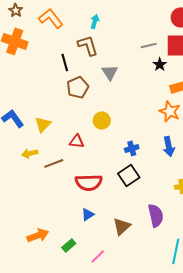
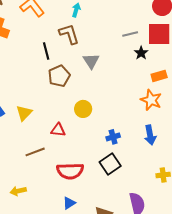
yellow arrow: (30, 153) -> (18, 191), moved

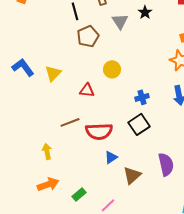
black star: (141, 53) -> (145, 12), moved
brown line: (35, 152) -> (70, 122), moved
yellow arrow: (18, 191) -> (47, 151), turned 91
blue triangle: (69, 203) -> (111, 157), moved

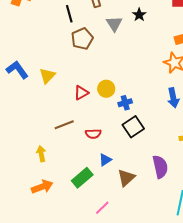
yellow circle: (112, 69) -> (106, 89), moved
red triangle: (87, 90) -> (81, 93), turned -35
blue cross: (142, 97) -> (125, 103), moved
red semicircle: (99, 131) -> (93, 134), size x0.6
green rectangle: (79, 194) -> (82, 178), moved, size x1.5

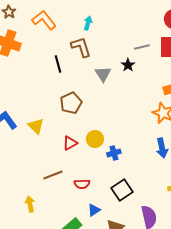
brown pentagon: (82, 39) -> (71, 103), moved
yellow triangle: (47, 76) -> (36, 126), turned -30
black square: (133, 127) -> (122, 190), moved

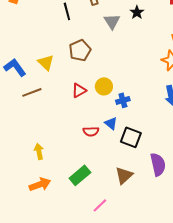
yellow triangle: (36, 126) -> (46, 62), moved
brown line: (53, 175) -> (32, 92), moved
black square: (122, 190) -> (131, 137), turned -35
blue triangle: (94, 210) -> (111, 123), moved, turned -48

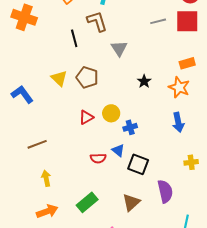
black star: (137, 12) -> (144, 81), moved
brown pentagon: (80, 50) -> (87, 77), turned -30
yellow triangle: (46, 62) -> (59, 78), moved
brown line: (32, 92) -> (37, 144), moved

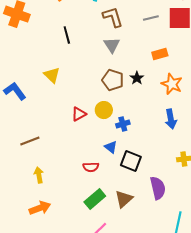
brown L-shape: (97, 21) -> (113, 17), moved
orange rectangle: (187, 63) -> (160, 54), moved
brown pentagon: (87, 77) -> (113, 80), moved
red semicircle: (98, 158) -> (91, 167), moved
green rectangle: (87, 202) -> (95, 199), moved

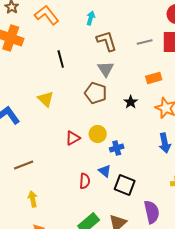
brown pentagon: (113, 80) -> (96, 93), moved
red semicircle: (91, 167) -> (85, 181), moved, turned -84

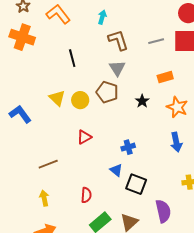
yellow circle: (98, 134) -> (80, 100), moved
brown line: (24, 165) -> (48, 164), moved
red semicircle: (85, 181) -> (86, 195), moved

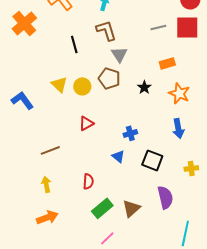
orange cross: (22, 37) -> (24, 23), turned 30
brown L-shape: (118, 40) -> (106, 30), moved
black square: (136, 184) -> (152, 160), moved

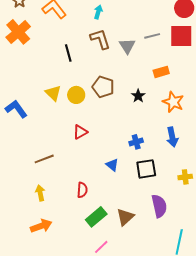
gray triangle: (119, 54) -> (127, 46), moved
blue cross: (130, 133) -> (136, 142), moved
black square: (152, 160) -> (146, 169), turned -30

